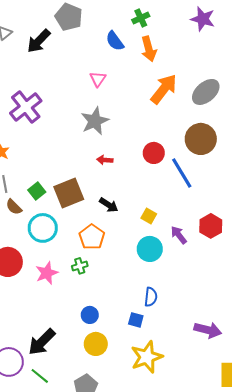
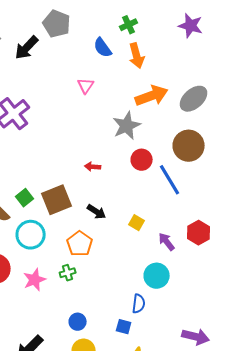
orange arrow: (164, 89) -> (152, 96), turned 32
gray star: (95, 121) -> (127, 126), moved
cyan circle: (150, 249) -> (157, 276), moved

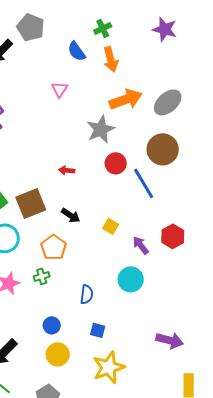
blue semicircle: (139, 304) -> (87, 294), moved

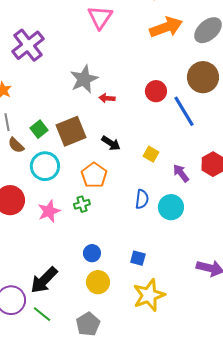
pink triangle: (60, 89) -> (100, 17), size x1.5
gray star: (101, 129) -> (84, 79), moved
blue semicircle: (87, 294) -> (142, 199), moved

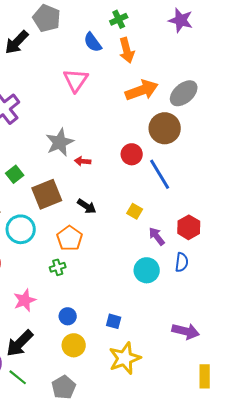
brown circle: (203, 77) -> (165, 128), moved
green square: (39, 129) -> (15, 174), moved
yellow square: (151, 154) -> (135, 211), moved
blue semicircle: (142, 199) -> (182, 262), moved
pink star: (49, 211) -> (25, 300), moved

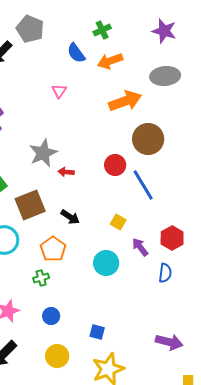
orange arrow: (127, 50) -> (110, 61), turned 85
pink triangle: (76, 80) -> (59, 91), size x0.6
gray ellipse: (184, 93) -> (165, 76), moved, turned 36
cyan circle: (147, 270) -> (106, 263), moved
blue circle: (68, 316) -> (51, 316), moved

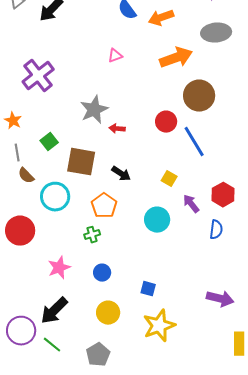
pink triangle: (59, 91) -> (115, 56), moved, turned 35
brown square: (30, 205) -> (81, 162), turned 32

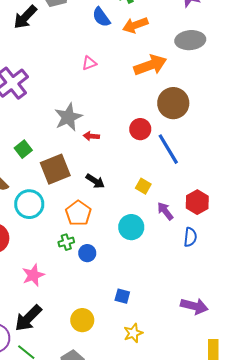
brown square: (81, 162) -> (55, 169), turned -32
blue circle: (102, 273) -> (87, 253), moved
yellow star: (159, 326) -> (133, 333), size x0.6

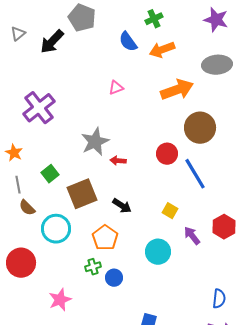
blue semicircle: (190, 237) -> (219, 299), moved

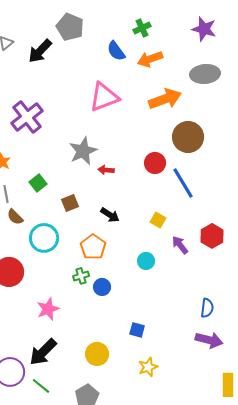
pink triangle: (116, 88) -> (104, 97), size x2.0
brown square: (82, 194) -> (70, 203), size x0.6
cyan circle: (158, 252) -> (146, 261), size x0.7

